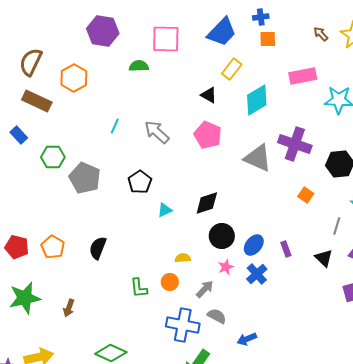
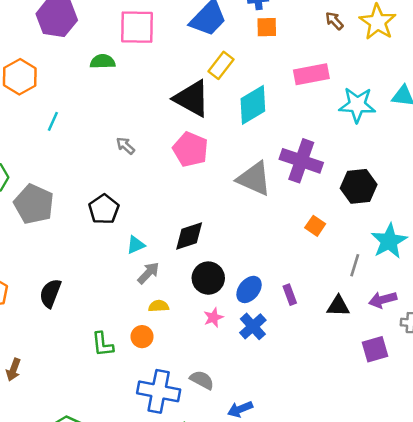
black triangle: (209, 95) -> (192, 98), size x1.8
cyan line: (115, 126) -> (53, 121), moved
gray arrow: (157, 132) -> (125, 146), size x0.6
black triangle: (324, 258) -> (338, 306), turned -42
gray arrow: (205, 289) -> (148, 273), moved

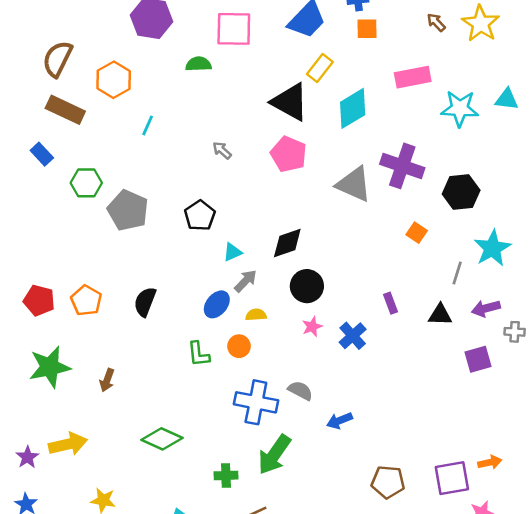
blue ellipse: (249, 289) -> (217, 304), moved

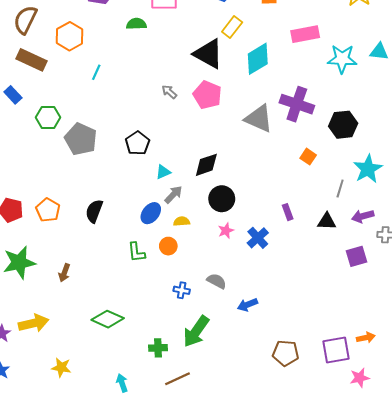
gray arrow: (222, 150) -> (169, 92), moved
blue cross: (256, 402) -> (182, 290), size x0.5

